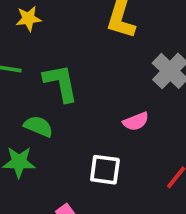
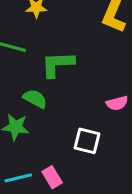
green L-shape: (61, 83) -> (58, 64), turned -87

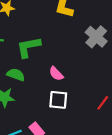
pink semicircle: (117, 103) -> (56, 74), moved, turned 70

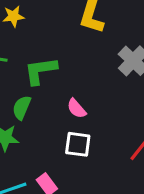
green semicircle: (16, 75) -> (22, 108), turned -90

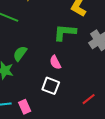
green L-shape: (41, 71) -> (65, 32), moved

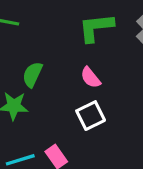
white square: (51, 86) -> (91, 116), turned -36

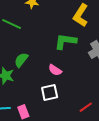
pink semicircle: (91, 78) -> (55, 70), turned -32

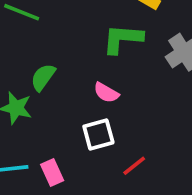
red line: (86, 107) -> (134, 166), moved

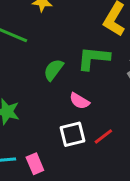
green semicircle: (43, 77) -> (54, 70), moved
red line: (134, 166) -> (103, 136), moved

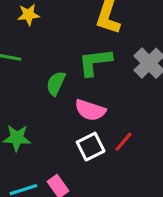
pink semicircle: (79, 101) -> (90, 110), size x1.4

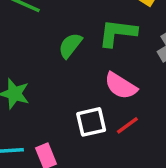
pink semicircle: (90, 110) -> (121, 86), moved

